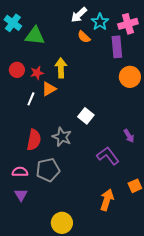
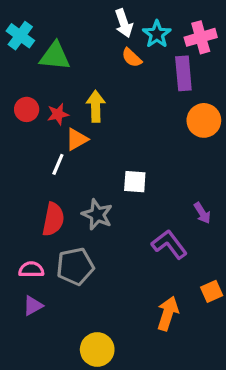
white arrow: (79, 15) -> (124, 23), turned -66
white line: (31, 99) -> (58, 164), moved
white square: (86, 116) -> (135, 182), turned -35
purple triangle: (21, 195) -> (33, 306), turned 32

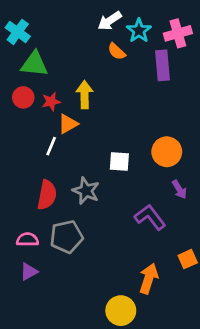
white arrow: (124, 23) -> (110, 21), turned 75
green triangle: (55, 56) -> (34, 64), moved
orange circle: (204, 120) -> (167, 152), moved
yellow circle: (97, 349) -> (121, 311), moved

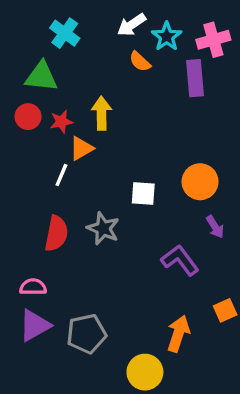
cyan cross: (18, 32) -> (65, 33), moved
gray pentagon: (66, 237) -> (86, 334), moved
purple triangle: (29, 272) -> (35, 325), size x1.5

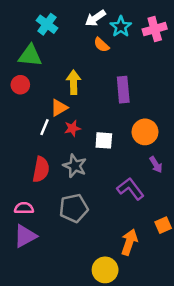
purple rectangle: (195, 78) -> (123, 90), moved
red star: (61, 122) -> (72, 128), moved
gray pentagon: (86, 334) -> (74, 208), moved

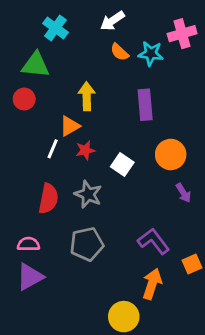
cyan star: (121, 27) -> (151, 54), moved, turned -30
white square: (104, 140) -> (122, 164), turned 30
purple L-shape: (130, 189) -> (154, 241), moved

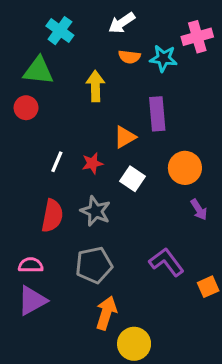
orange semicircle: (119, 52) -> (129, 57), turned -36
yellow arrow: (87, 96) -> (95, 86), moved
orange triangle: (70, 126) -> (125, 137), moved
orange arrow: (152, 284) -> (106, 313), moved

